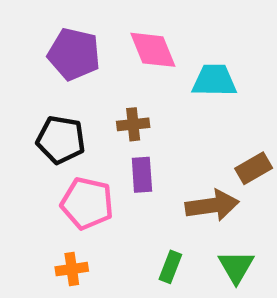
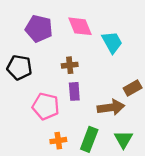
cyan trapezoid: (214, 80) -> (112, 42), turned 60
black pentagon: (61, 140) -> (19, 67), moved
green rectangle: (170, 267) -> (89, 139), size x1.5
orange cross: (72, 269) -> (58, 141), moved

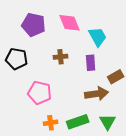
purple rectangle: (74, 91) -> (91, 63), moved
green rectangle: (89, 139) -> (78, 122), turned 50

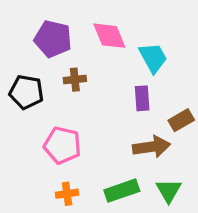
brown cross: (61, 57) -> (75, 80), moved
orange cross: (51, 123) -> (67, 194), moved

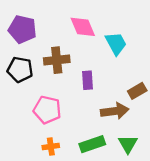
purple pentagon: (53, 39) -> (22, 29), moved
brown cross: (75, 80) -> (57, 60), size x1.5
purple rectangle: (142, 98) -> (88, 80), moved

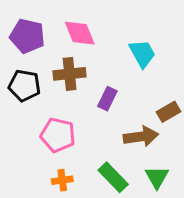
pink diamond: (83, 27) -> (80, 33), moved
purple rectangle: (88, 80) -> (107, 99), turned 30
green rectangle: (92, 144) -> (113, 177), turned 65

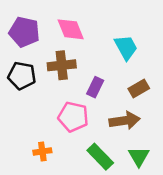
brown rectangle: (169, 112) -> (139, 88), moved
pink pentagon: (58, 135) -> (73, 117), moved
orange cross: (62, 180) -> (42, 151), moved

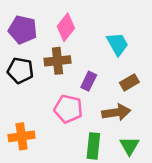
pink diamond: (71, 29) -> (66, 27), turned 60
orange cross: (42, 151) -> (22, 136), moved, size x1.5
green rectangle: (100, 157) -> (93, 146), turned 50

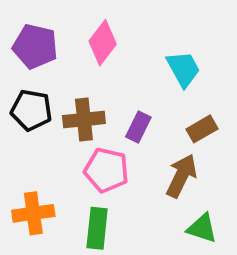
brown cross: (57, 61) -> (84, 120), moved
brown arrow: (116, 112) -> (181, 176), turned -56
green rectangle: (93, 146) -> (97, 228), moved
green triangle: (129, 146) -> (202, 228), turned -42

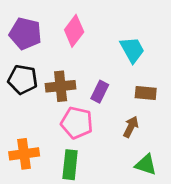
brown rectangle: (202, 129) -> (146, 93), turned 35
brown arrow: (181, 176) -> (131, 127), size x0.7

